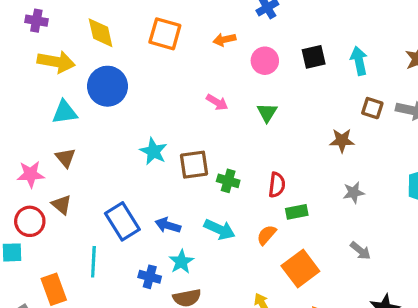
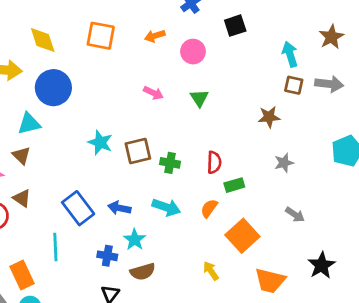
black square: (314, 57) -> (235, 26), moved
cyan arrow: (359, 61) -> (290, 54), moved
cyan triangle: (65, 112) -> (29, 124), moved

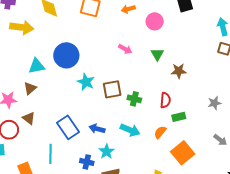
blue circle: (53, 88) -> (66, 55), moved
brown star: (269, 117) -> (179, 71), moved
brown triangle: (21, 156) -> (30, 88), turned 32

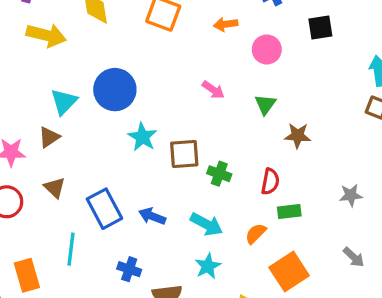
cyan triangle: (37, 66) -> (64, 102), turned -42
brown triangle: (29, 118) -> (55, 188), moved
cyan star: (107, 152) -> (208, 266), moved

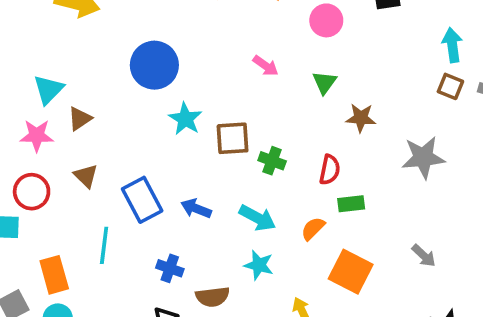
cyan triangle: (64, 102) -> (48, 89), moved
gray star: (351, 195) -> (423, 157), moved, size x1.6
cyan star: (208, 266) -> (259, 265), turned -30
orange square: (289, 272) -> (351, 272), turned -30

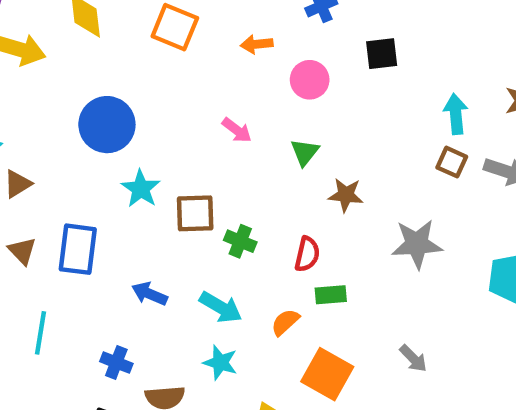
blue rectangle: (142, 200) -> (78, 249), moved, turned 33

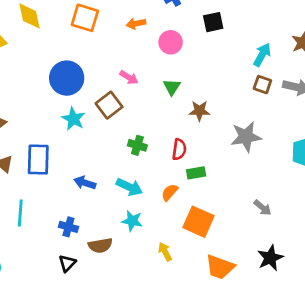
cyan arrow: (456, 114) -> (262, 55), turned 40
blue circle: (107, 125) -> (67, 78), moved
brown square: (195, 213) -> (109, 105), moved, turned -30
gray arrow: (413, 359) -> (262, 208), moved

